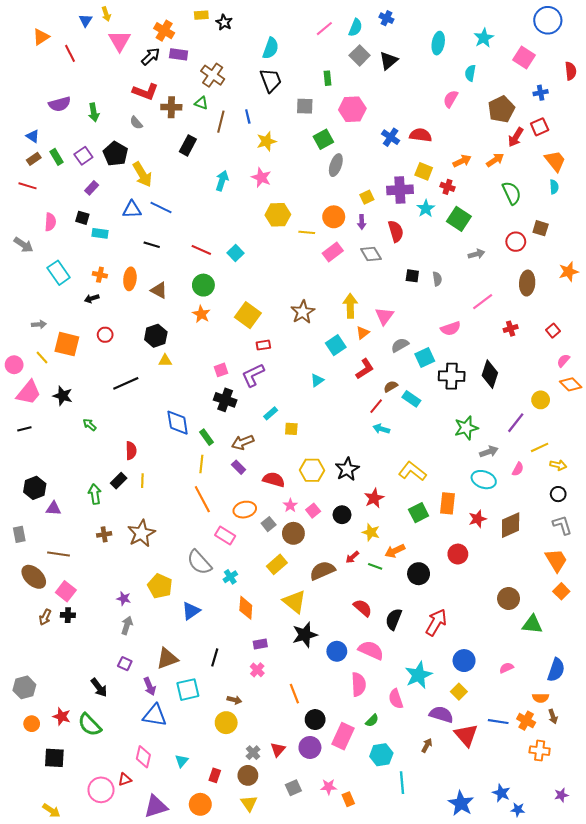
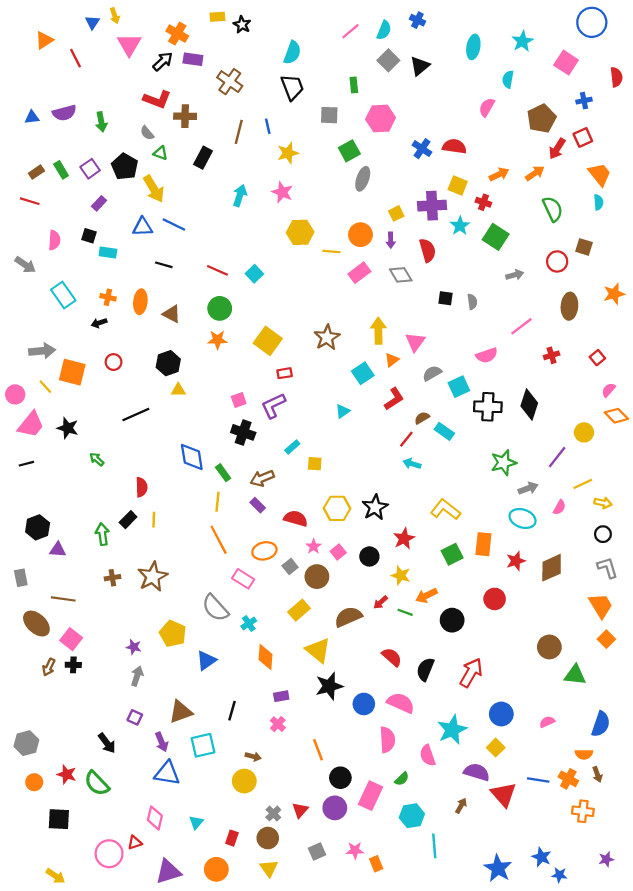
green triangle: (201, 103) -> (160, 153), moved
blue triangle: (33, 136) -> (32, 117), moved, turned -40
orange star: (201, 314) -> (217, 340), turned -30
gray arrow: (39, 324) -> (42, 351), size x1.6

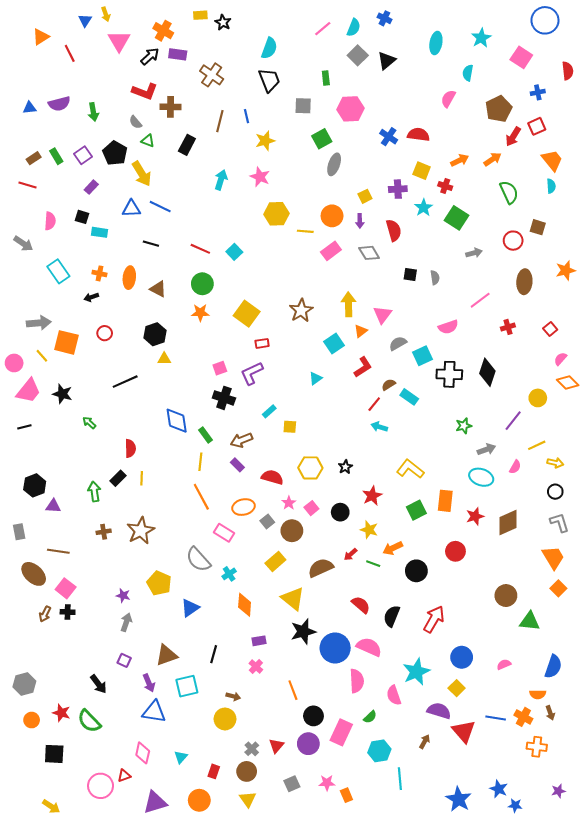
purple cross: (432, 206) -> (398, 189), size x0.7
green star: (504, 463) -> (464, 426), size x0.7
black star: (375, 507) -> (345, 467), size x0.6
blue circle: (364, 704) -> (335, 648), size x1.5

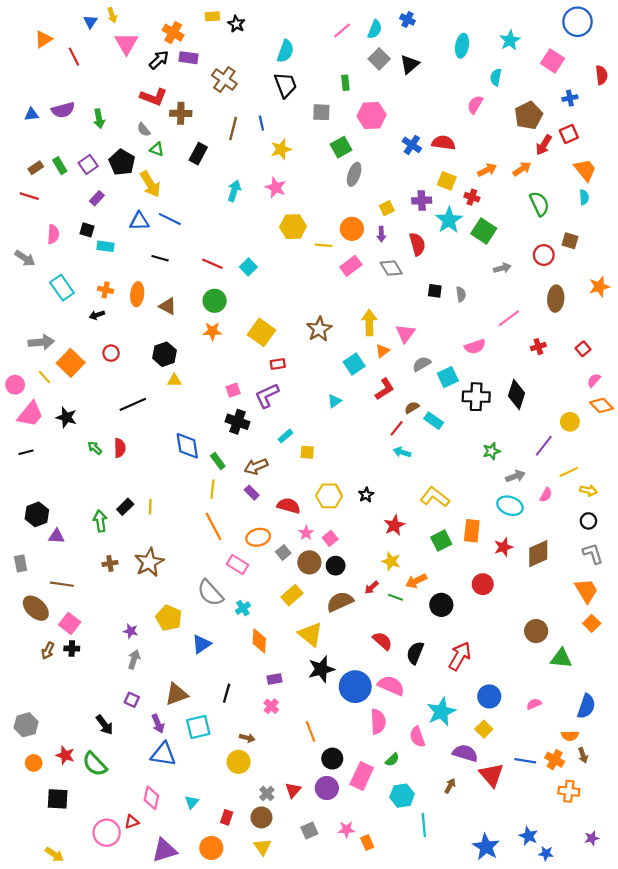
cyan star: (424, 208) -> (449, 220), size x1.4
orange square: (67, 342) -> (71, 363), turned 30
red semicircle: (130, 448) -> (120, 448), moved
black circle: (340, 512) -> (336, 566), moved

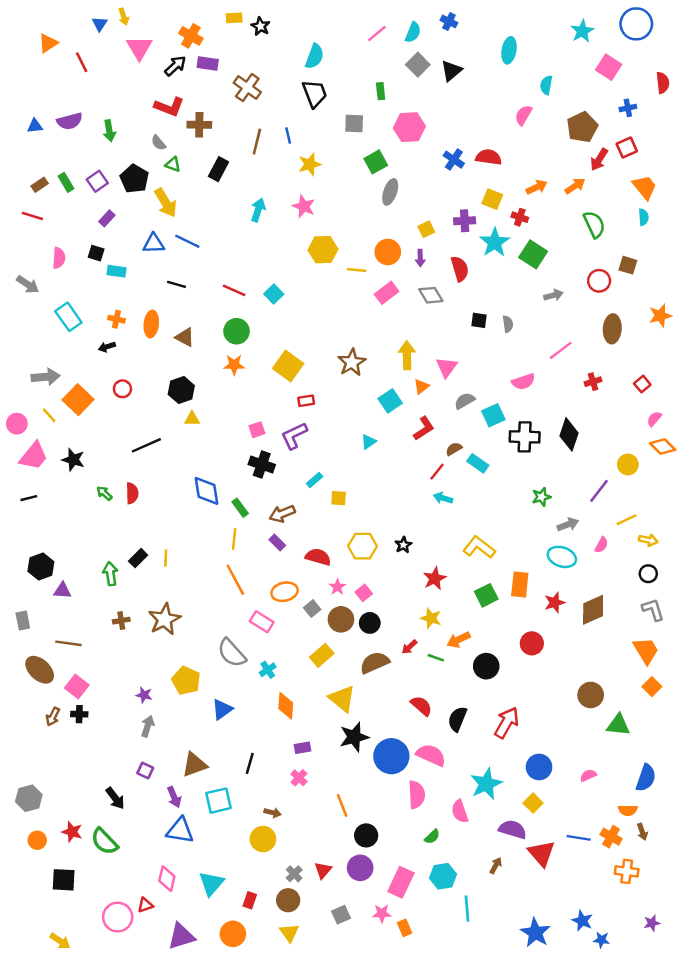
cyan star: (510, 40) -> (582, 31), moved
pink rectangle: (362, 776) -> (401, 882), moved
cyan triangle: (192, 802) -> (211, 883), size x1.6

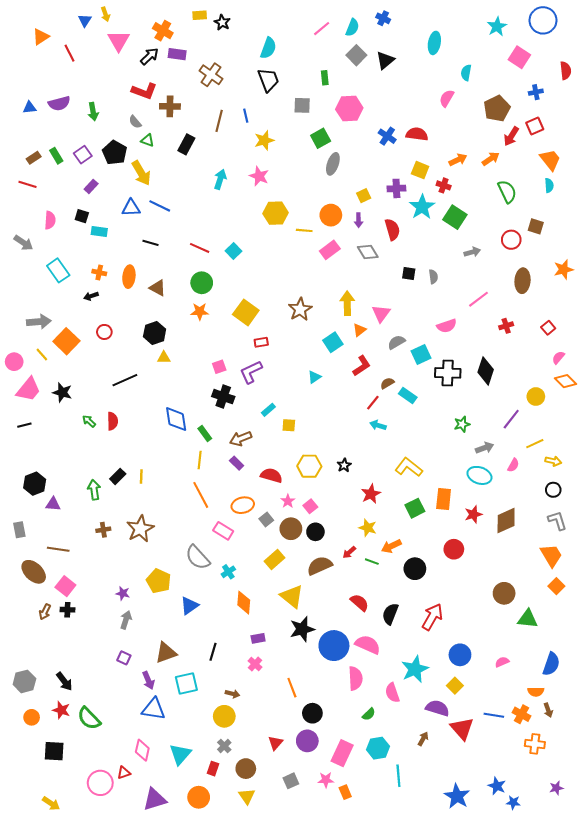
black arrow: (115, 798) -> (64, 681), moved
gray cross: (294, 874) -> (224, 746), moved

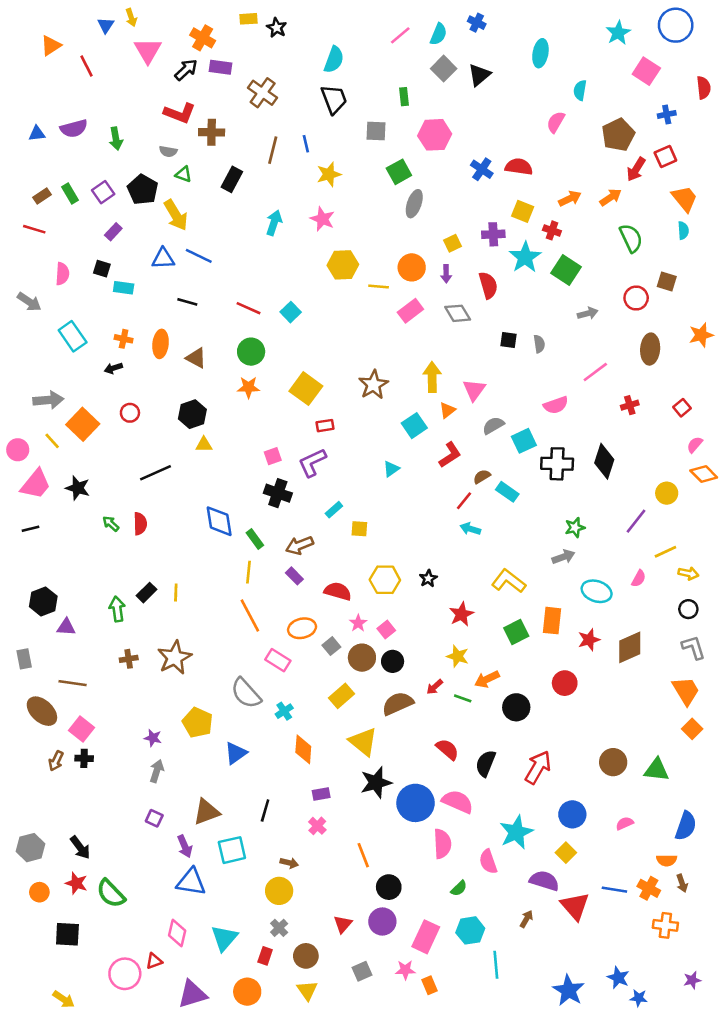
gray semicircle: (135, 122) -> (168, 151), turned -40
gray arrow: (485, 448) -> (563, 557), moved
brown circle: (504, 593) -> (613, 762), moved

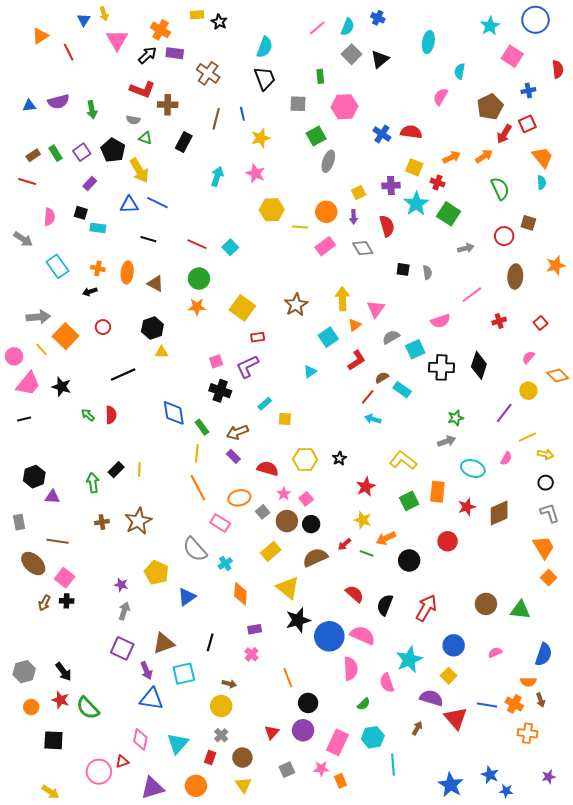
pink semicircle: (695, 445) -> (528, 357), moved
purple square: (154, 818) -> (122, 648), size x1.6

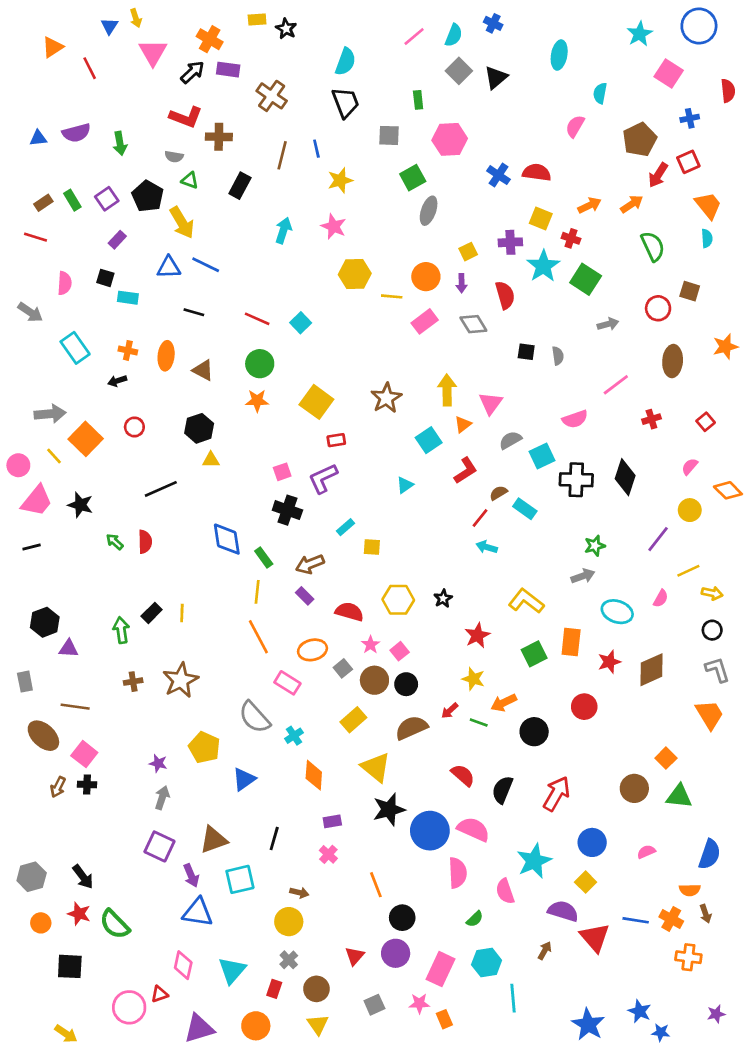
orange square: (549, 578) -> (666, 758), moved

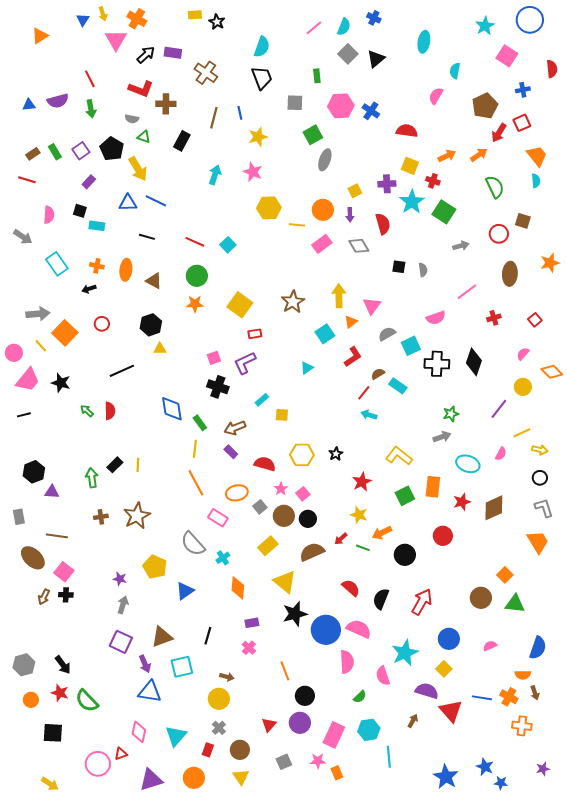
orange cross: (210, 39) -> (137, 19), moved
red line: (90, 68) -> (90, 79), moved
blue cross: (498, 175) -> (371, 111), moved

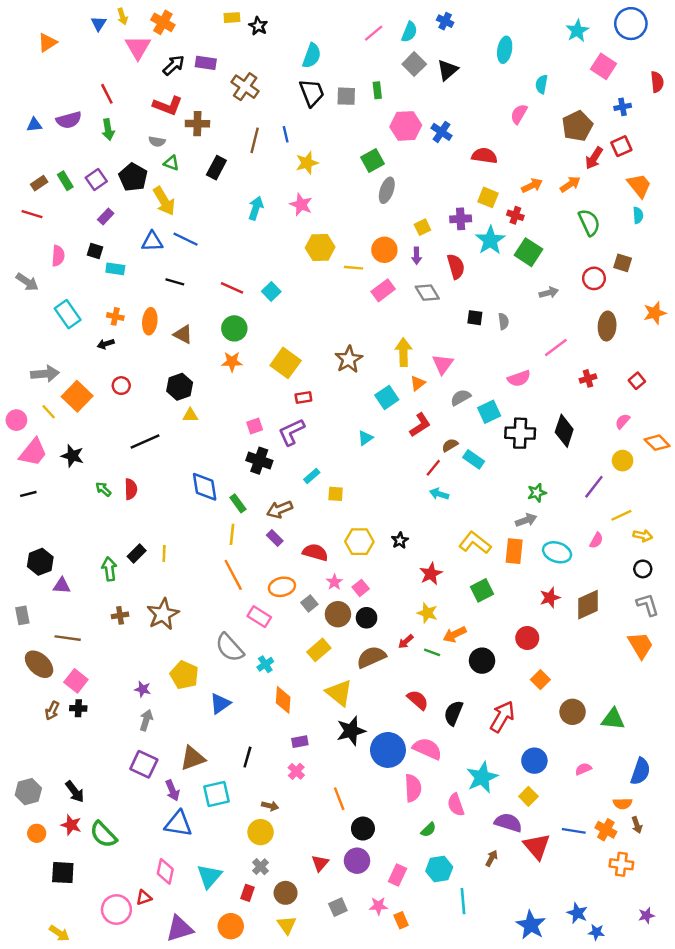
gray square: (295, 103) -> (346, 96), moved
orange rectangle: (433, 487) -> (514, 551), moved
orange square: (505, 575) -> (540, 680), moved
pink rectangle: (334, 735) -> (397, 875), size x0.7

